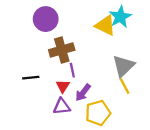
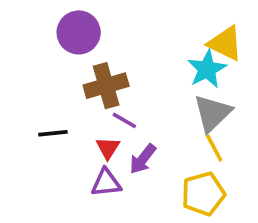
cyan star: (120, 17) -> (207, 69), moved
yellow triangle: (105, 25) -> (225, 43), moved
purple line: (72, 70) -> (124, 120), turned -48
yellow pentagon: (98, 113) -> (203, 194), moved

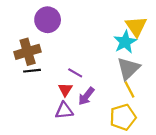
yellow triangle: (225, 43) -> (136, 26), turned 30
brown cross: (106, 86) -> (28, 52), moved
black line: (53, 133) -> (32, 71), moved

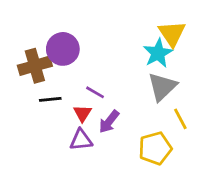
purple circle: (48, 20) -> (63, 49), moved
black line: (32, 71) -> (50, 99), moved
yellow line: (129, 90) -> (180, 119), moved

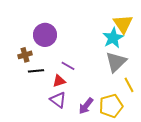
brown cross: (35, 66) -> (25, 55), moved, size x0.6
red triangle: (82, 113) -> (59, 81), turned 40
purple arrow: (109, 122) -> (86, 106), moved
purple triangle: (81, 140) -> (58, 100), turned 42

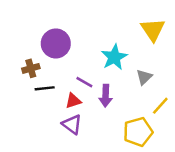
cyan star: (113, 38) -> (114, 57), moved
gray triangle: (116, 62) -> (144, 77), size x0.6
yellow line: (129, 85) -> (160, 106), turned 70
purple arrow: (86, 106) -> (106, 96), moved, turned -36

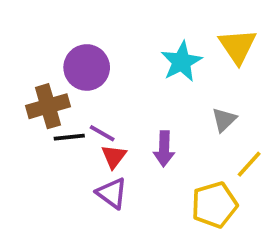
cyan star: (114, 57) -> (181, 62), moved
brown cross: (31, 68) -> (48, 106), size x1.5
purple line: (84, 82) -> (102, 133), moved
red triangle: (73, 101) -> (114, 156), turned -35

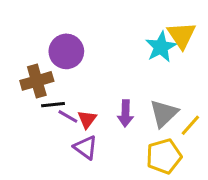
cyan star: (181, 62) -> (161, 47), moved
gray triangle: (224, 120) -> (164, 113), moved, size x1.5
purple line: (102, 133) -> (68, 116), moved

